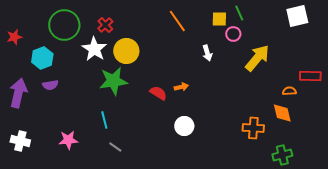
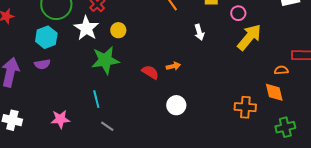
pink circle: (233, 34) -> (238, 13), moved
yellow circle: (126, 51) -> (118, 30), size x0.6
cyan hexagon: (42, 58) -> (46, 37), moved
green cross: (282, 155) -> (285, 127), moved

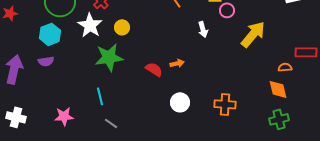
pink circle: (238, 13) -> (227, 10), moved
orange cross: (245, 107) -> (225, 104), moved
green cross: (285, 127) -> (279, 119), moved

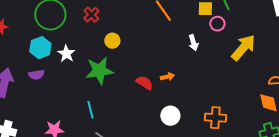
white star: (90, 25) -> (66, 54), moved, size x0.7

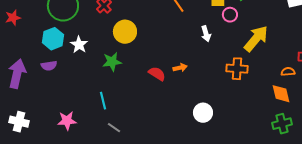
yellow circle: (112, 41) -> (125, 32), size x1.5
green star: (99, 71) -> (112, 62), size x0.7
white circle: (170, 116) -> (203, 113), moved
orange cross: (215, 118) -> (237, 69), moved

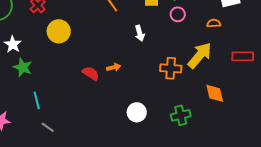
pink circle: (230, 15) -> (178, 14), moved
yellow arrow: (256, 39) -> (200, 55), moved
green star: (112, 62) -> (23, 67), moved, turned 30
orange semicircle: (288, 72) -> (214, 23), moved
green cross: (282, 124) -> (181, 115), moved

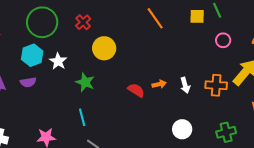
pink circle: (178, 14) -> (223, 40), moved
white arrow: (140, 33) -> (185, 85), moved
green star: (23, 67) -> (85, 82), moved

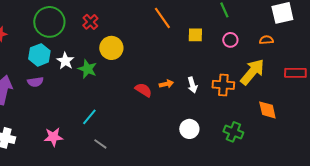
yellow square: (197, 16) -> (195, 35), moved
green star: (85, 82) -> (87, 69), moved
cyan line: (82, 117) -> (89, 117), turned 54
green cross: (226, 132) -> (233, 132), turned 36

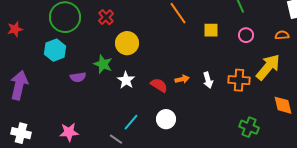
white star: (65, 61) -> (126, 80), moved
purple semicircle: (35, 82) -> (78, 77), moved
cyan line: (89, 117) -> (131, 122), moved
white circle: (189, 129) -> (166, 119), moved

